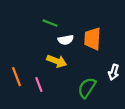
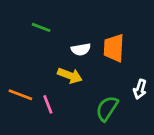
green line: (50, 23) -> (41, 27), moved
orange line: (17, 77) -> (20, 95), turned -48

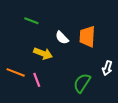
white semicircle: (81, 49) -> (62, 38), turned 56
yellow arrow: (70, 76) -> (43, 53), moved

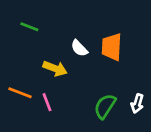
green line: (31, 21) -> (29, 27), moved
white arrow: (107, 68) -> (137, 104), moved

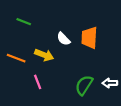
orange line: (20, 93) -> (16, 58), moved
white arrow: (137, 104) -> (110, 83), turned 72

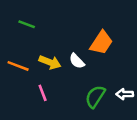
orange trapezoid: (89, 38) -> (101, 43), turned -150
white semicircle: (64, 39) -> (77, 61), moved

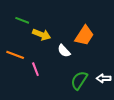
yellow arrow: (50, 62) -> (42, 35), moved
pink line: (43, 93) -> (35, 69), moved

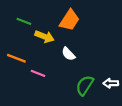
orange trapezoid: (84, 36) -> (69, 20), moved
pink line: (35, 69) -> (38, 73), turned -48

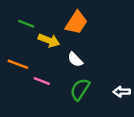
green semicircle: (85, 85) -> (80, 89), moved

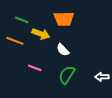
orange trapezoid: (76, 23) -> (64, 19), turned 55
orange line: (18, 64) -> (15, 41), moved

